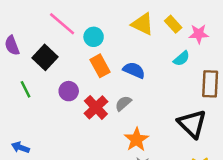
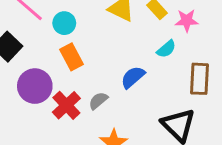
blue semicircle: (134, 70) -> (133, 77), moved, turned -65
purple circle: (69, 91) -> (35, 86), size x1.5

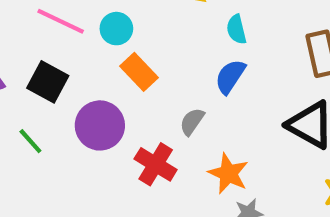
cyan semicircle: (166, 49) -> (236, 29), moved, turned 132
red cross: (66, 105) -> (156, 164), moved

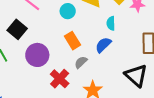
cyan circle: (116, 29) -> (68, 11), moved
orange rectangle: (139, 72) -> (72, 41), moved

